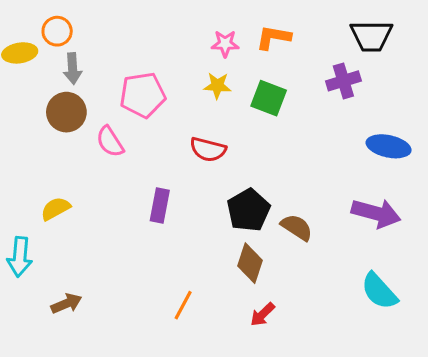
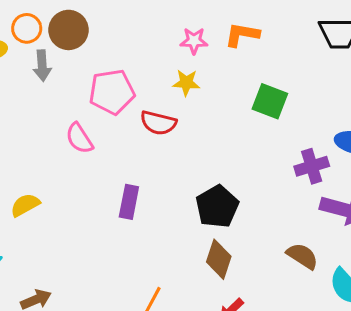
purple cross: (343, 81) -> (312, 166), moved
green square: (269, 98) -> (270, 101), moved
brown circle: (66, 112) -> (69, 30), moved
red semicircle: (208, 149) -> (158, 123), moved
brown semicircle: (297, 227) -> (302, 256), moved

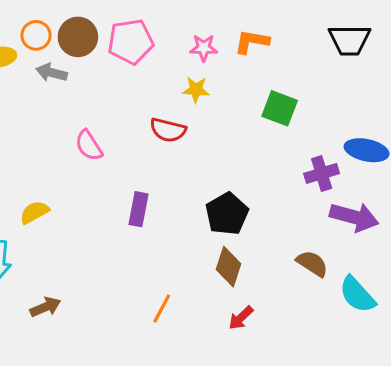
gray arrow: (42, 66) -> (52, 73), turned 108
pink pentagon: (112, 92) -> (131, 42), moved

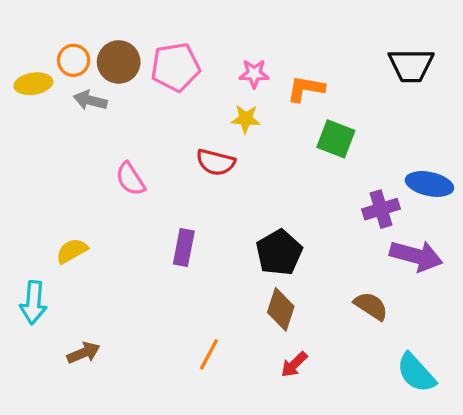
orange L-shape: (252, 42) -> (306, 89), moved
cyan semicircle: (357, 295) -> (416, 373), moved

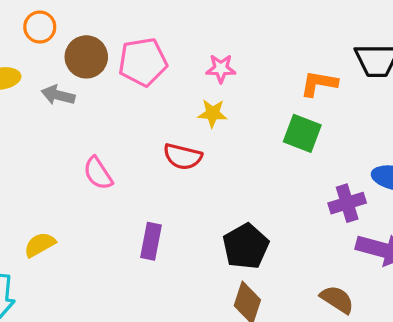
orange circle: (74, 60) -> (40, 27), moved
orange L-shape: (306, 89) -> (319, 83), moved

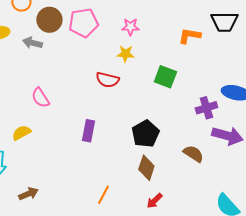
green square: (302, 133) -> (165, 77), moved
pink semicircle: (98, 173) -> (40, 98), moved
brown semicircle: (337, 299) -> (193, 154), moved

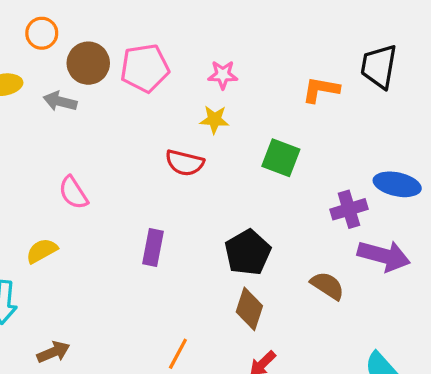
black trapezoid: (224, 22) -> (379, 66), turned 100

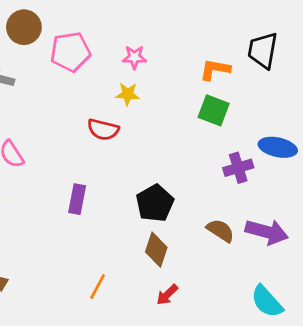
brown circle: (88, 63) -> (24, 27), moved
green square: (281, 158) -> (214, 110), moved
purple arrow: (384, 256) -> (267, 232), moved

